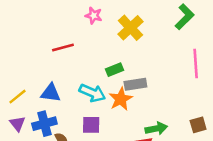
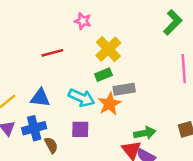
yellow cross: (130, 28) -> (108, 49), moved

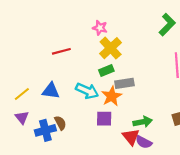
pink star: (83, 21) -> (100, 28), moved
blue cross: (34, 128) -> (45, 130), moved
purple square: (80, 129) -> (104, 119), moved
brown semicircle: (51, 145) -> (60, 123), moved

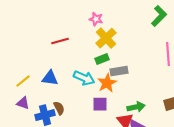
purple triangle: (22, 118) -> (23, 103), turned -32

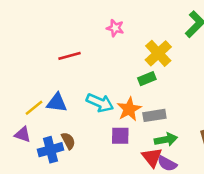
yellow cross: (106, 38) -> (158, 53), moved
green rectangle: (102, 59) -> (147, 79), moved
gray rectangle: (119, 71) -> (154, 115), moved
yellow line: (23, 81) -> (34, 108), moved

